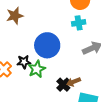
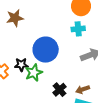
brown arrow: (74, 82) -> (83, 89), moved

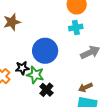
green star: (34, 73) -> (35, 75), turned -30
black cross: (60, 90) -> (46, 90), moved

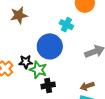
cyan cross: (76, 27) -> (66, 25), moved, turned 32
black cross: (46, 90) -> (48, 85), turned 32

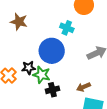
brown star: (19, 15) -> (19, 22), turned 30
brown arrow: (87, 86) -> (83, 87), moved

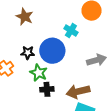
black star: (29, 68) -> (28, 53), moved
brown arrow: (83, 87) -> (78, 91), size x1.6

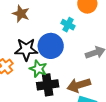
black star: (28, 53) -> (26, 49), size x1.6
black cross: (47, 89) -> (48, 85), size x1.5

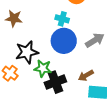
blue circle: (51, 46) -> (64, 41), moved
brown arrow: (79, 85) -> (86, 76), size x0.7

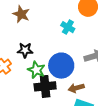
blue circle: (64, 41) -> (61, 66), moved
black star: (27, 52) -> (25, 50), size x0.7

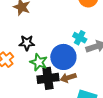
cyan cross: (68, 27) -> (80, 38), moved
brown arrow: (76, 88) -> (68, 78), moved

